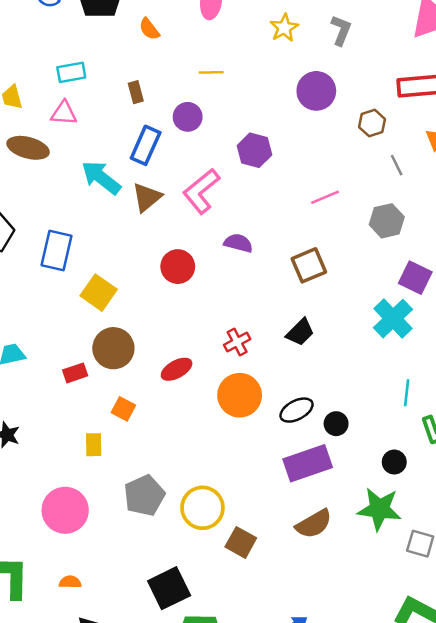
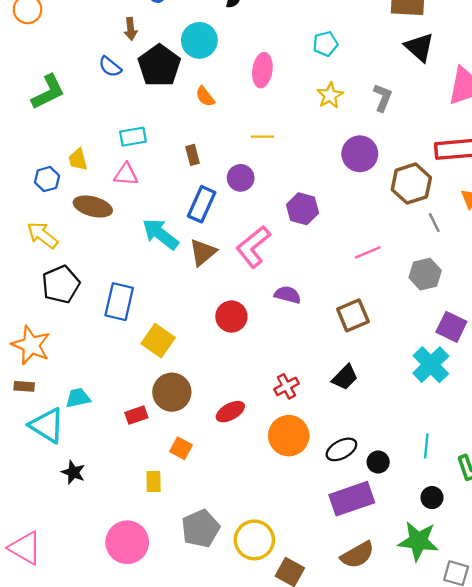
brown hexagon: (372, 123) -> (411, 184), size x1.6
cyan line: (407, 393) -> (426, 446), moved

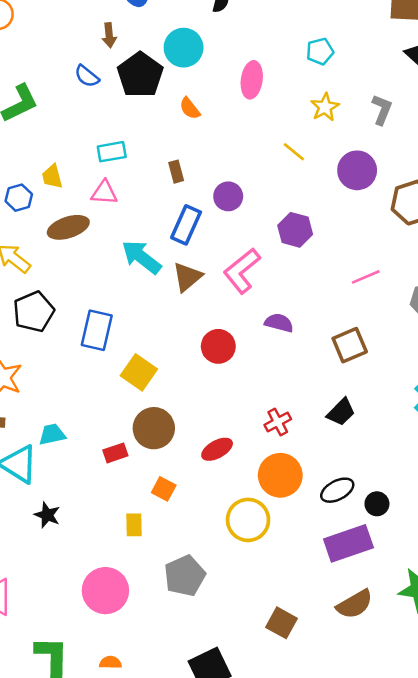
yellow line: (262, 137) -> (294, 152), moved, turned 40
brown ellipse: (93, 207) -> (68, 227), turned -33
yellow circle: (254, 540) -> (248, 520), moved

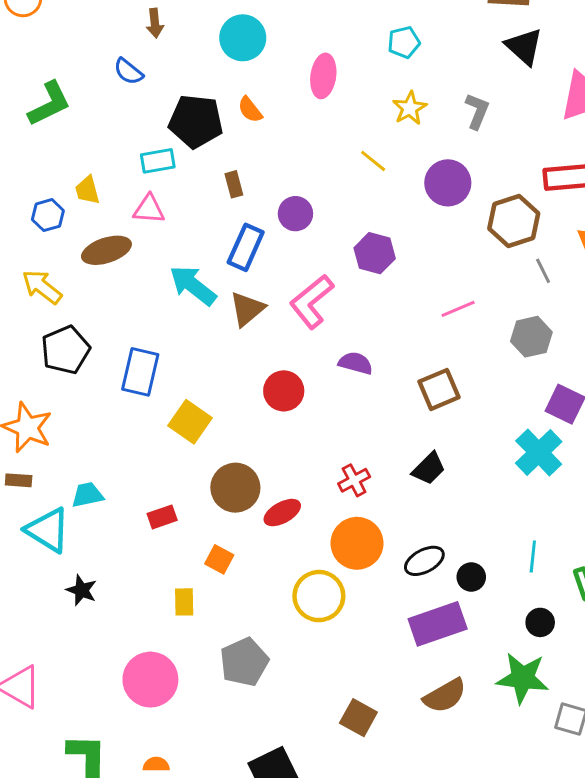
black pentagon: (140, 75) -> (196, 121), moved, turned -30
brown circle: (154, 428) -> (235, 488), moved

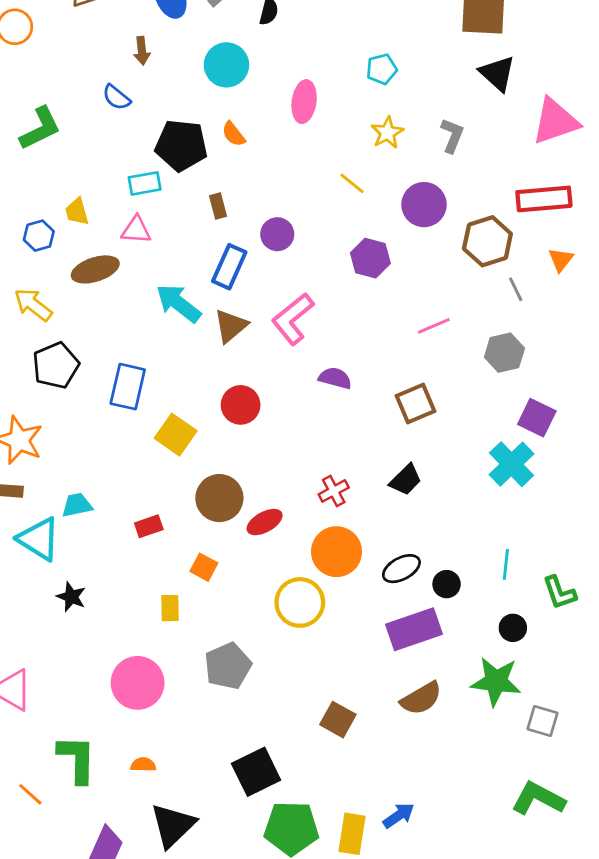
purple hexagon: (375, 253) -> (370, 258), moved
red circle: (284, 391) -> (241, 405), moved

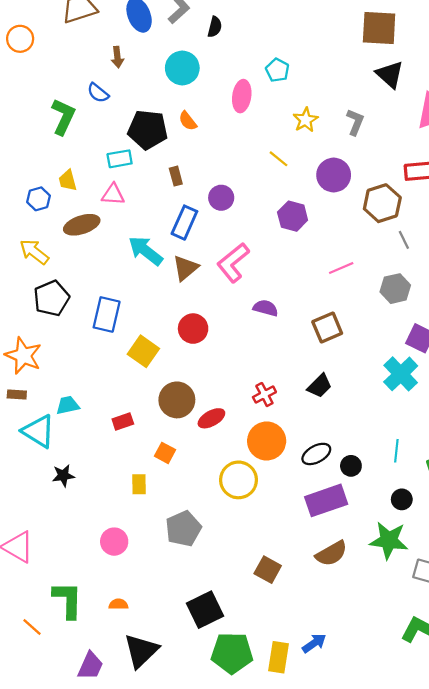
cyan pentagon: (382, 69) -> (277, 70), moved, turned -30
green L-shape: (40, 128) -> (63, 117), moved, turned -39
black star: (71, 597) -> (63, 476), turned -30
pink circle: (138, 683) -> (114, 542), size x0.7

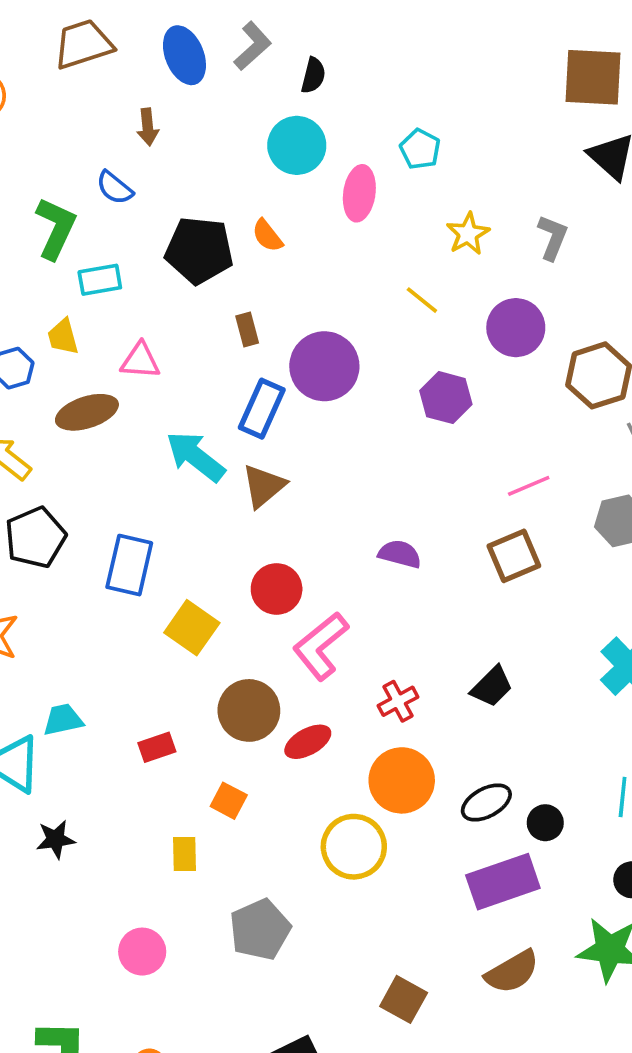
cyan circle: (182, 68) -> (297, 145), moved
cyan rectangle: (120, 159) -> (100, 280), moved
purple circle: (221, 198) -> (324, 366), size x1.6
pink L-shape: (233, 263) -> (321, 646), moved
brown square: (327, 327) -> (514, 556), moved

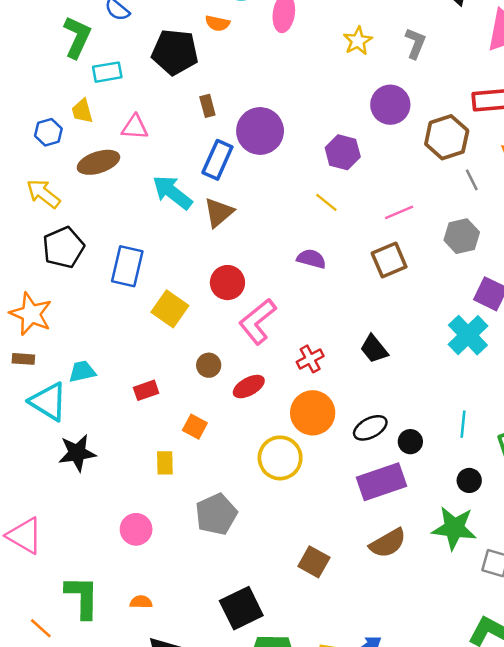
orange semicircle: (267, 236) -> (217, 23), moved, turned -40
yellow line: (422, 300) -> (326, 202), moved
black trapezoid: (492, 687) -> (374, 349), turned 96
brown circle: (249, 710) -> (209, 365), size x0.6
black star: (56, 839) -> (77, 453), size x1.4

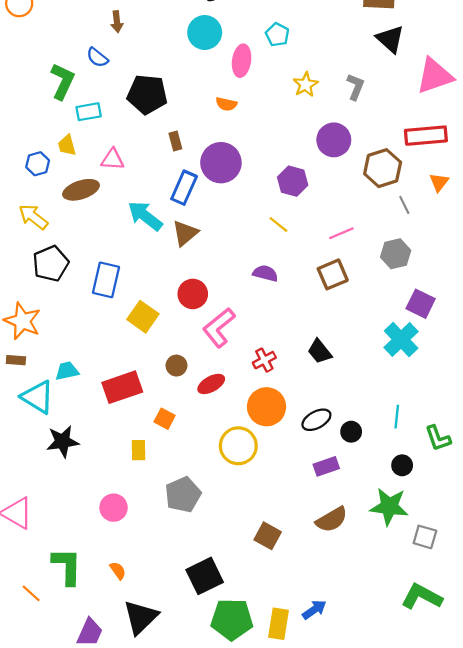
orange semicircle: (217, 23) -> (226, 104), moved
red rectangle: (146, 390) -> (122, 387), size x1.8
purple rectangle: (382, 482) -> (326, 466), size x0.6
orange semicircle: (141, 602) -> (118, 571), turned 54

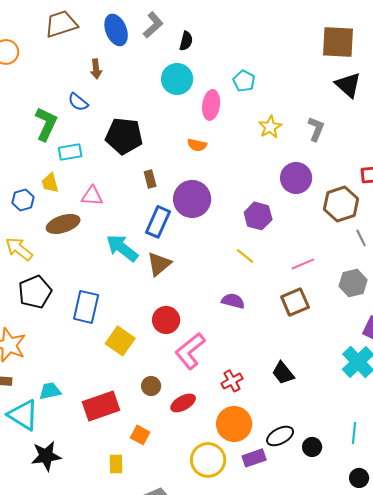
purple rectangle: (326, 466) -> (254, 458), moved

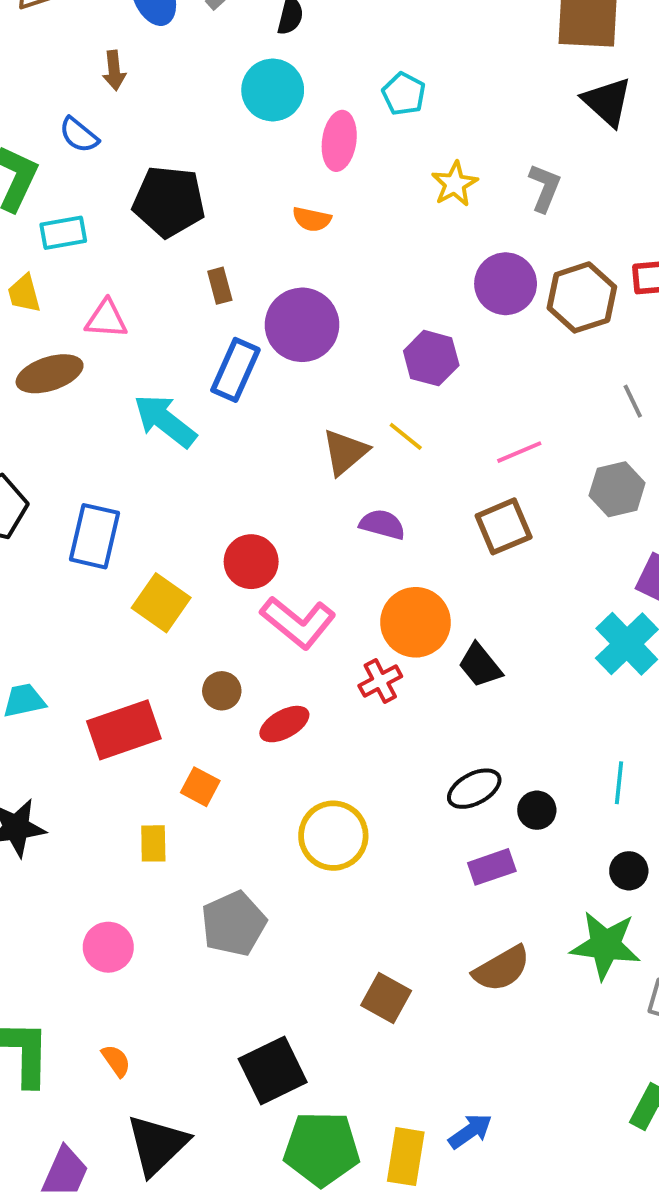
brown hexagon: (341, 204) -> (582, 297), moved
brown triangle: (159, 264) -> (345, 452), moved
pink L-shape: (190, 351) -> (298, 622), turned -102
orange circle: (234, 424) -> (416, 622), moved
purple rectangle: (254, 458) -> (492, 867), moved

